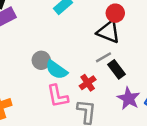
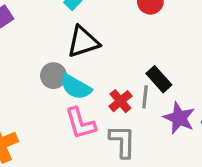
black triangle: (108, 32) -> (83, 42), moved, turned -35
gray line: (103, 57) -> (145, 97), moved, turned -49

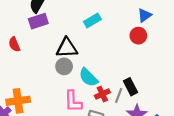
black triangle: (83, 42) -> (67, 48), moved
cyan semicircle: (76, 87) -> (88, 77), moved

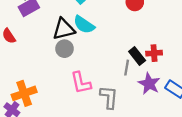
cyan semicircle: (88, 77) -> (84, 25), moved
red cross: (102, 94) -> (154, 53), moved, turned 32

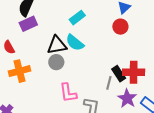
red cross: (154, 53) -> (134, 72), size x1.5
orange cross: (24, 93) -> (19, 71), moved

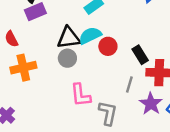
red circle: (120, 27) -> (108, 46), moved
cyan semicircle: (75, 43) -> (90, 36), turned 114
black rectangle: (119, 74) -> (140, 55), moved

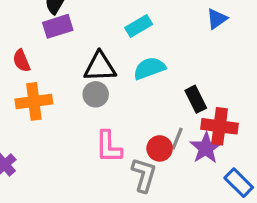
cyan semicircle: (90, 36) -> (149, 68), moved
red circle: (108, 46) -> (160, 148), moved
purple star: (151, 104) -> (206, 148), moved

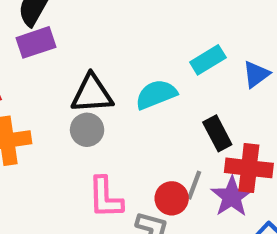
blue triangle: (217, 19) -> (256, 74), moved
cyan rectangle: (139, 26) -> (208, 60), moved

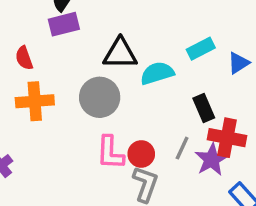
black triangle: (92, 94) -> (120, 54), moved
gray circle: (87, 130) -> (100, 97), size x1.5
red circle: (172, 198) -> (141, 154), moved

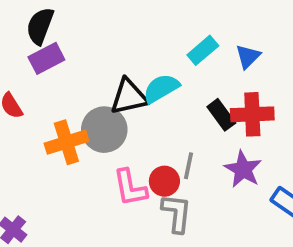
black triangle: (120, 54) -> (129, 97), moved
orange cross: (35, 101) -> (66, 142), moved
red cross: (227, 138) -> (252, 114), moved
gray line: (182, 148) -> (188, 166), moved

